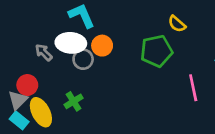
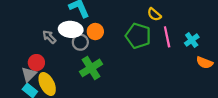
green pentagon: (156, 51) -> (138, 36), turned 30
pink line: (193, 88) -> (167, 37), moved
green cross: (74, 101) -> (91, 68), moved, size x1.5

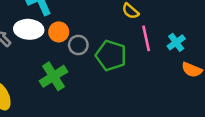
green pentagon: (138, 36) -> (111, 55), moved
gray circle: (80, 42) -> (78, 45), moved

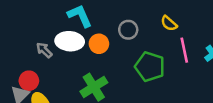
gray circle: (78, 45) -> (128, 30), moved

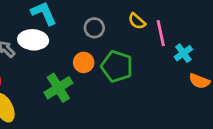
orange circle: (99, 44) -> (84, 62), moved
pink line: (184, 50) -> (161, 33), moved

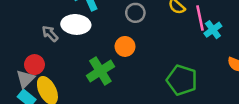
cyan cross: (183, 53) -> (213, 30), moved
green pentagon: (117, 66) -> (182, 80), moved

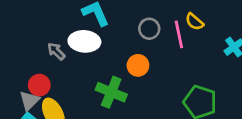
pink line: (200, 18) -> (179, 34), moved
green cross: (100, 71) -> (111, 92), turned -36

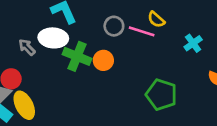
pink line: (179, 34) -> (142, 31), turned -60
green cross: (111, 92) -> (77, 56), moved

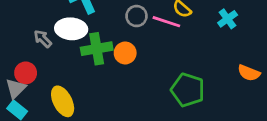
cyan cross: (193, 43) -> (228, 19), moved
green cross: (77, 56) -> (97, 49), turned -32
yellow ellipse: (24, 105) -> (63, 101), moved

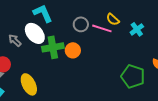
cyan cross: (228, 19) -> (137, 29), moved
white ellipse: (71, 29) -> (35, 33), turned 45
green pentagon: (188, 90) -> (133, 76), moved

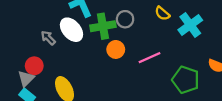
pink line: (102, 28) -> (150, 58), moved, turned -42
cyan cross: (137, 29) -> (190, 25), size x1.5
green cross: (53, 47) -> (103, 26), moved

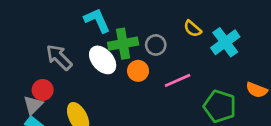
gray circle: (125, 19) -> (156, 45), moved
white ellipse: (71, 30) -> (103, 60), moved
gray arrow: (48, 38) -> (59, 57), size x1.5

